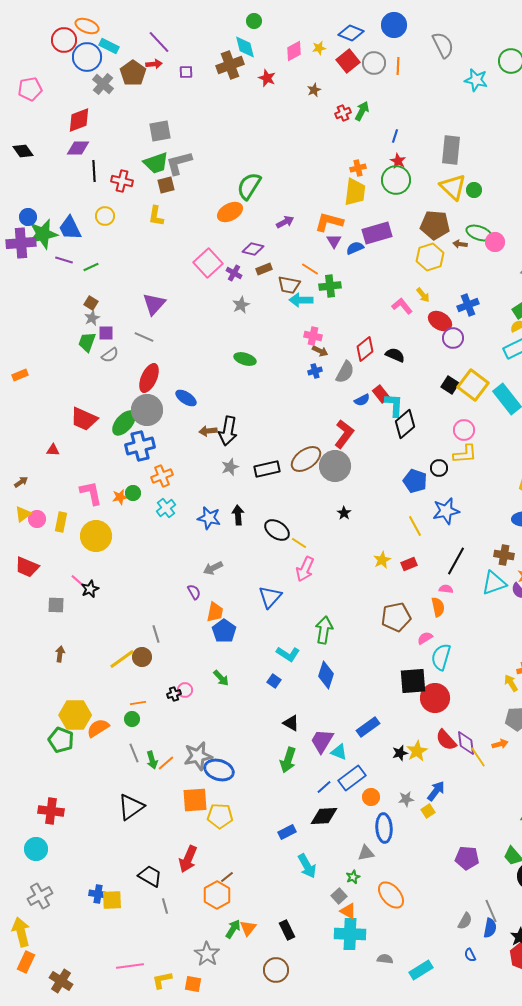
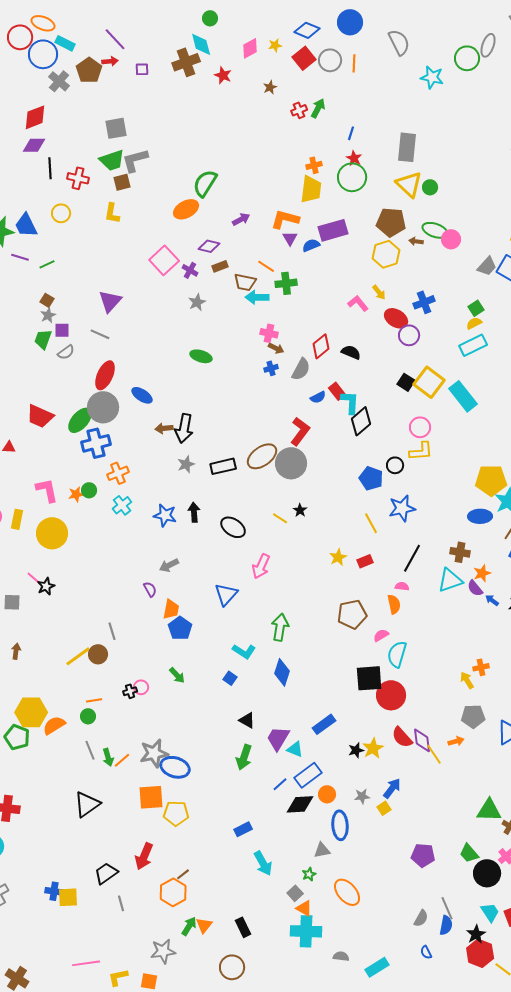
yellow line: (299, 543) -> (280, 518), moved
black diamond: (324, 816) -> (300, 804), moved
black trapezoid: (150, 876) -> (106, 873), turned -65
gray star: (207, 954) -> (163, 951), turned 30

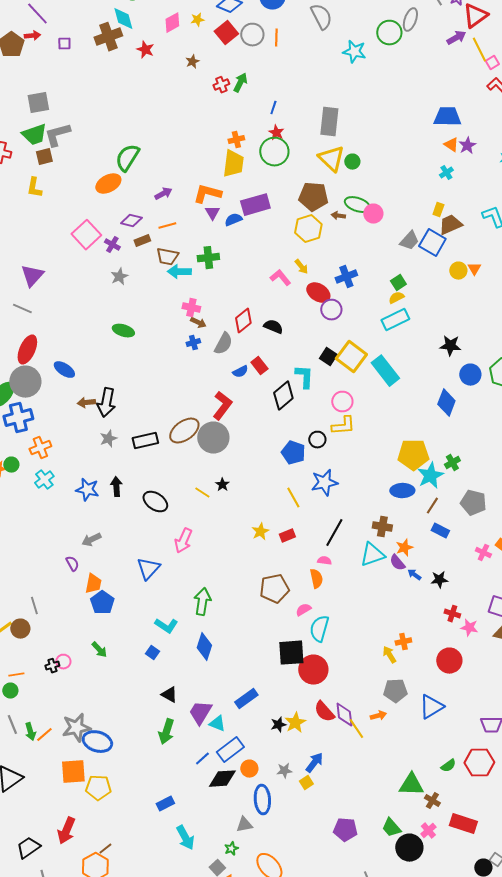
orange line: (266, 266) -> (167, 226), moved, turned -48
cyan L-shape: (350, 402) -> (304, 377), moved

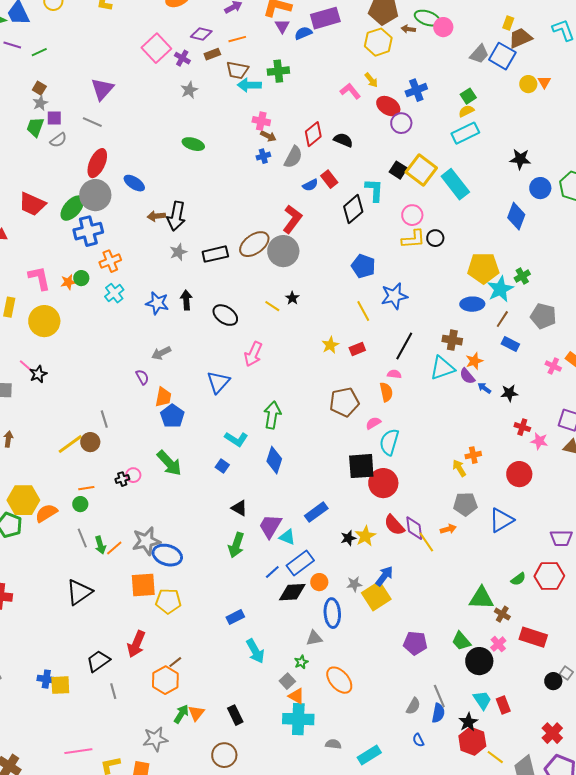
black circle: (317, 440) -> (435, 238), moved
green arrow: (99, 650) -> (169, 463), size x1.6
yellow square: (306, 783) -> (376, 596), size x2.0

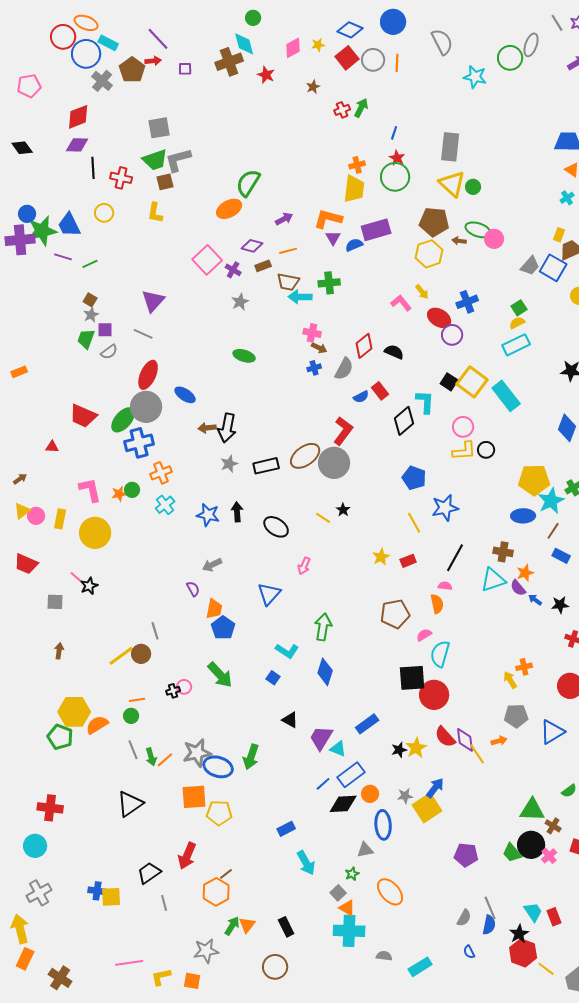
pink arrow: (253, 354) -> (304, 566), size x0.7
green arrow: (236, 545) -> (251, 757), moved
black circle: (479, 661) -> (531, 845), moved

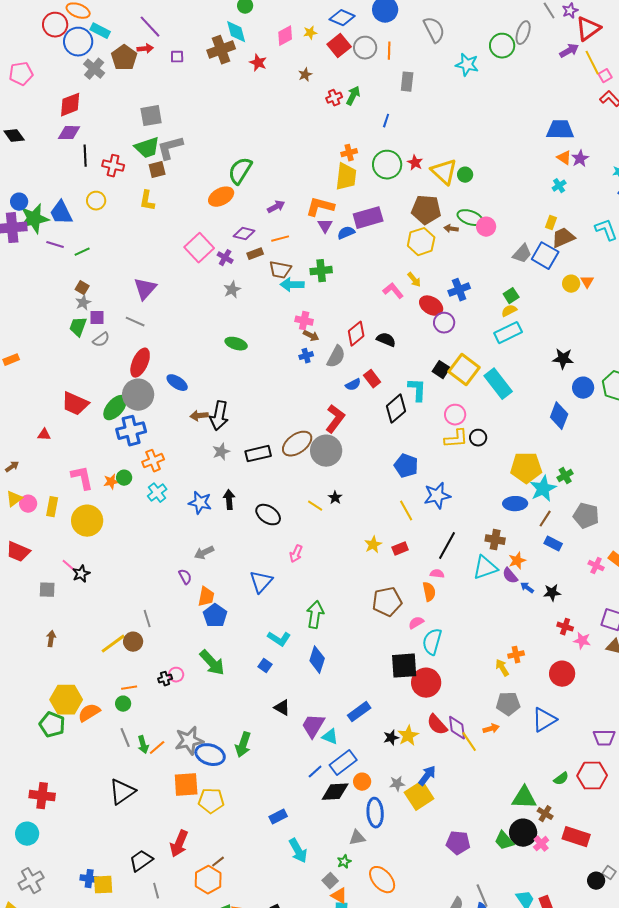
gray rectangle: (450, 147) -> (407, 82), moved, size x0.7
red star: (397, 158) -> (415, 163), moved

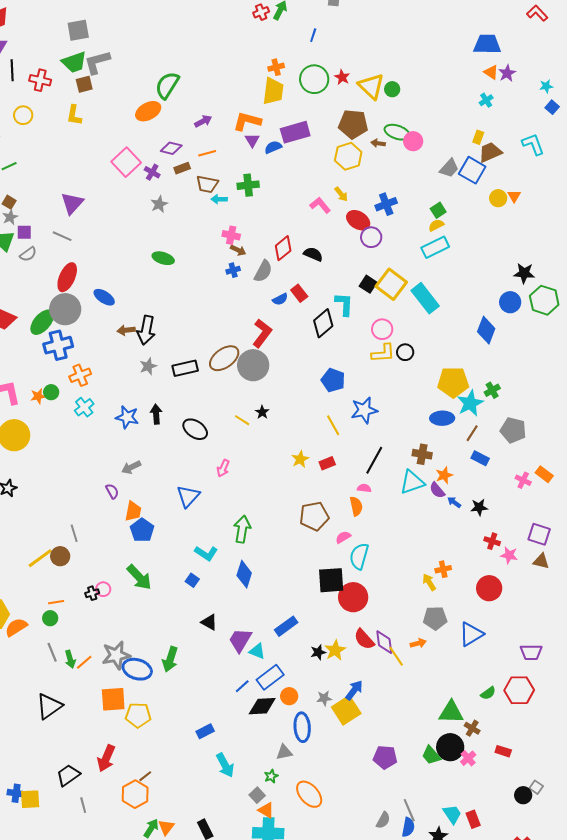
cyan arrow: (292, 285) -> (219, 199), size x0.7
black star: (563, 359) -> (524, 273), moved
red rectangle: (576, 837) -> (503, 751), size x0.6

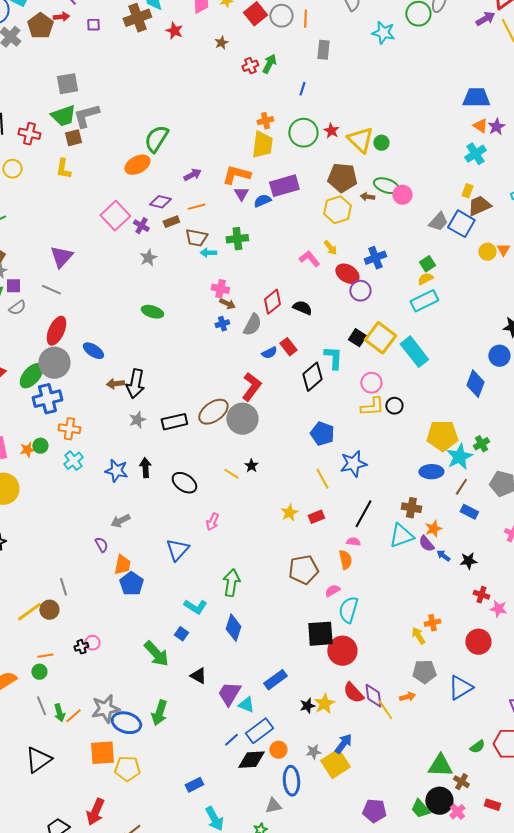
cyan cross: (486, 100) -> (475, 154), size x1.5
orange cross: (80, 375) -> (69, 429), turned 30
green arrow: (139, 577) -> (156, 654), moved

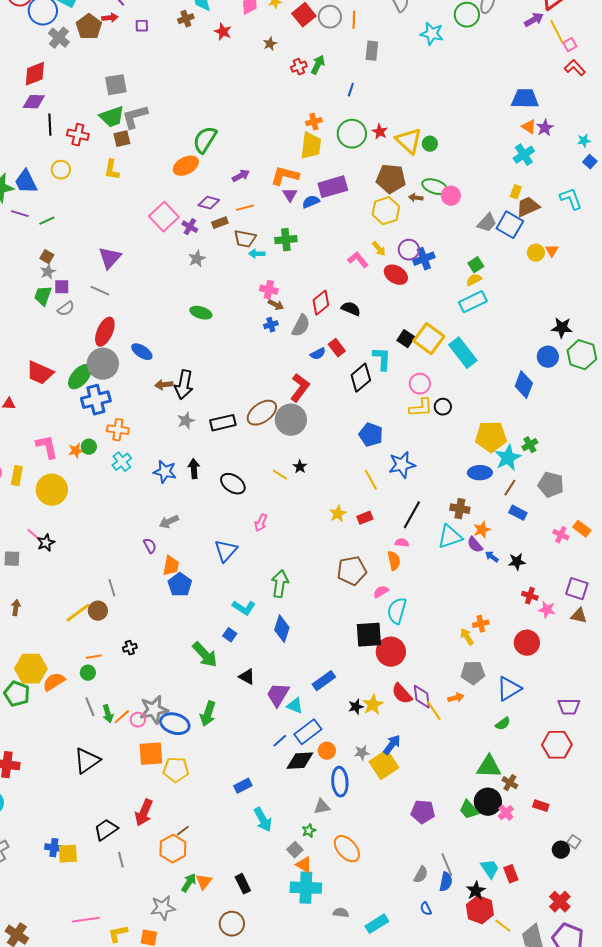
brown cross: (137, 18) -> (186, 19), size x0.6
purple circle: (360, 291) -> (409, 250), moved
pink circle: (92, 643) -> (138, 720), moved
green semicircle: (477, 747) -> (503, 724), moved

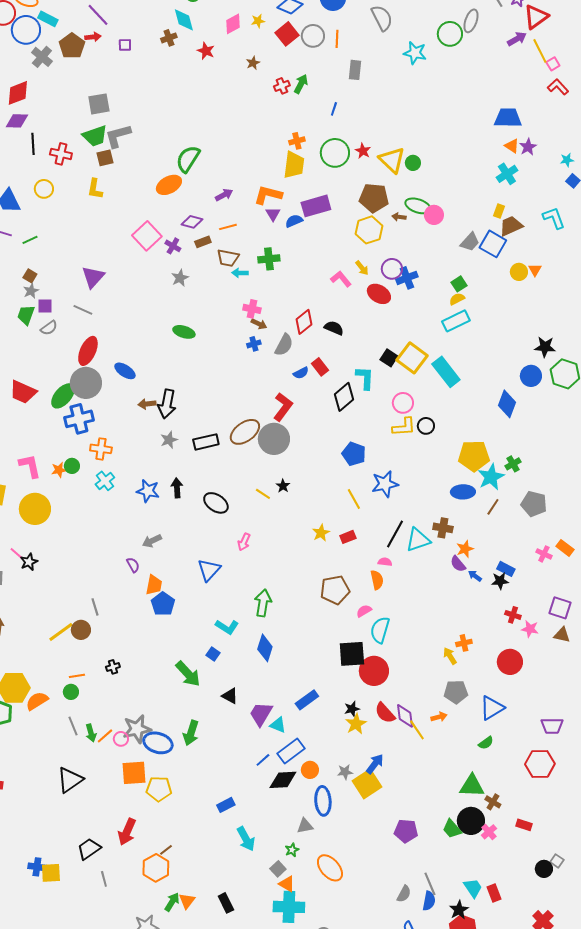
blue rectangle: (518, 513) -> (506, 569), moved
cyan triangle: (450, 537) -> (418, 540), moved
black star: (356, 707) -> (352, 709), moved

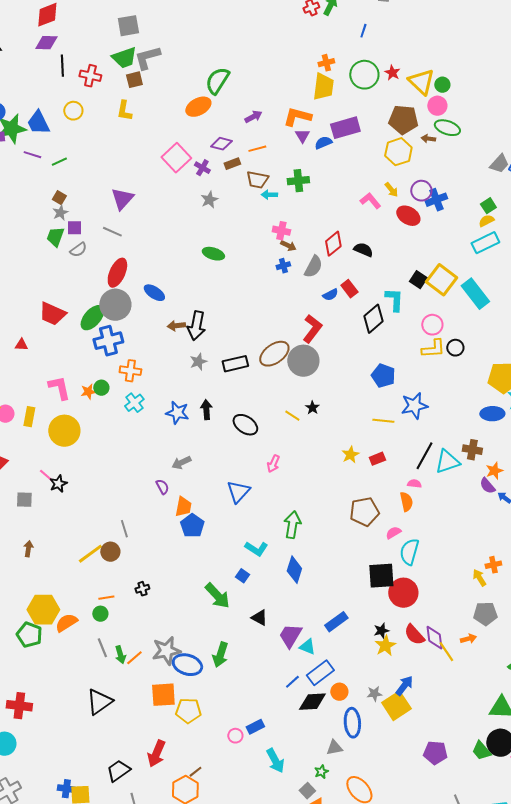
pink circle: (434, 215) -> (437, 106), moved
yellow line: (354, 499) -> (383, 421), turned -55
pink circle: (121, 739) -> (235, 736), moved

